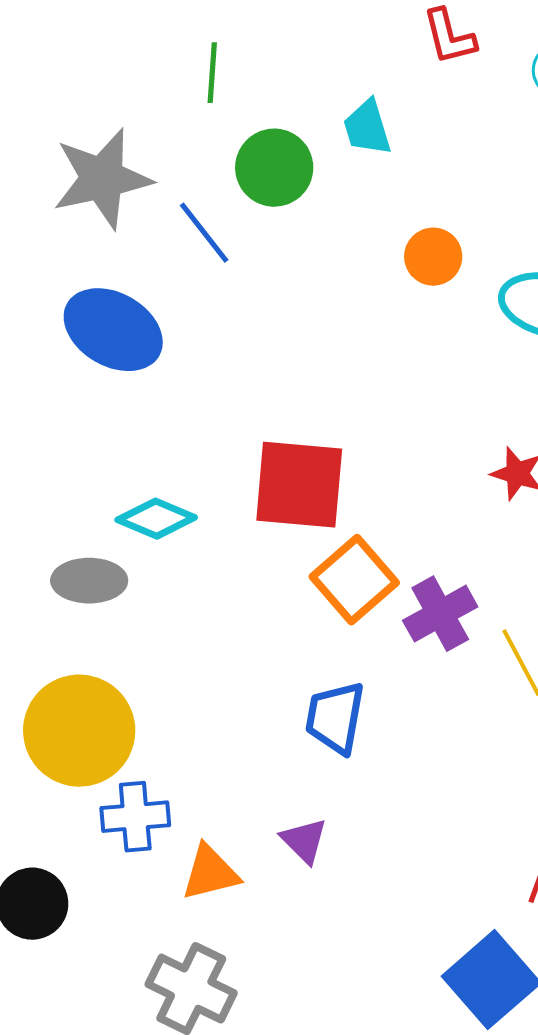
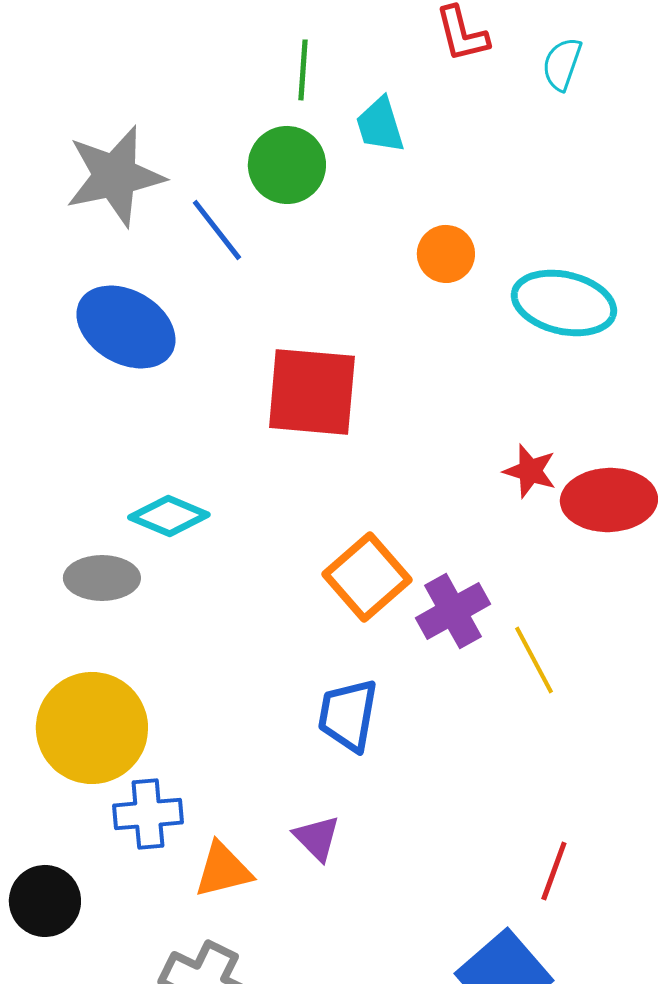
green line: (212, 73) -> (303, 70), moved
red square: (299, 485) -> (312, 392), moved

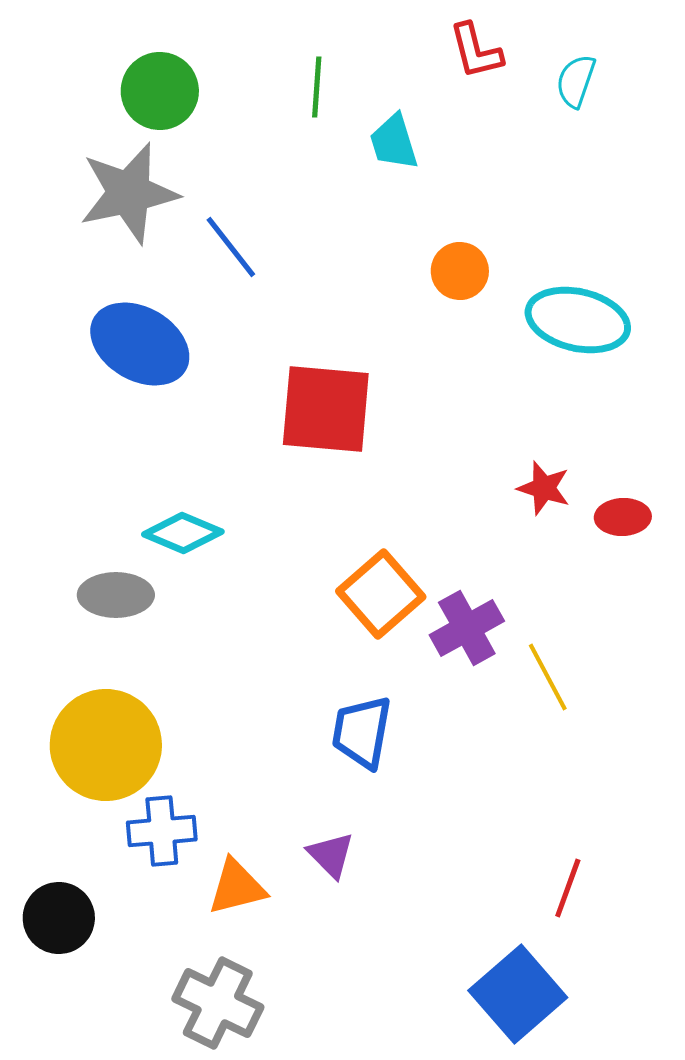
green circle: (287, 165) -> (160, 91), moved
red ellipse: (609, 500) -> (623, 517), size x0.6

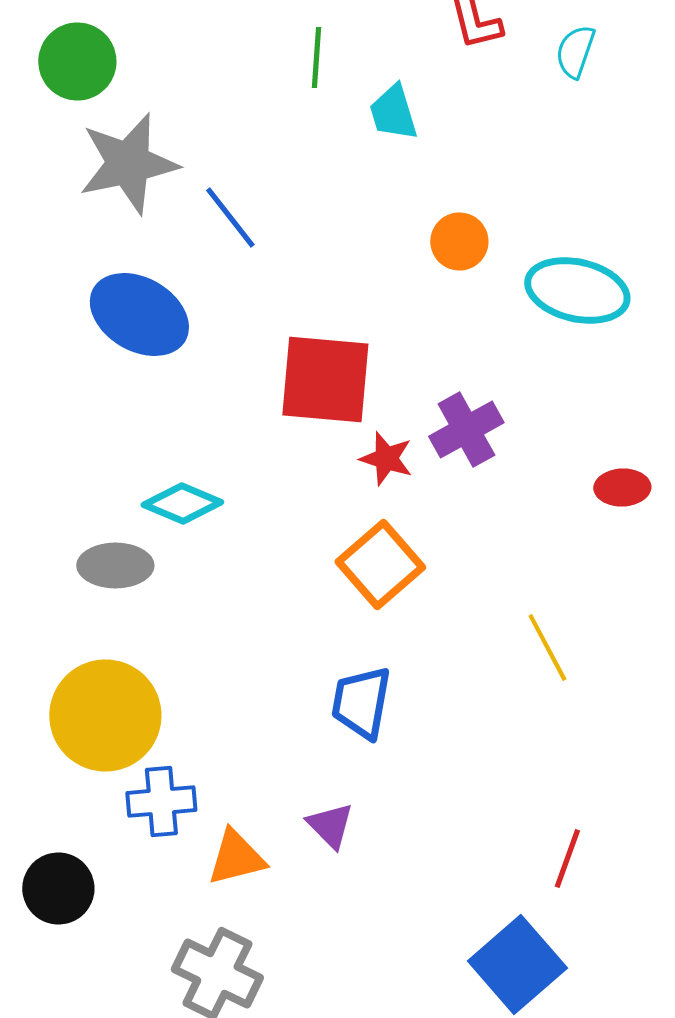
green circle: (160, 91) -> (77, 62), moved
red star: (544, 488) -> (386, 458), moved
purple cross: (467, 628) -> (466, 430), moved

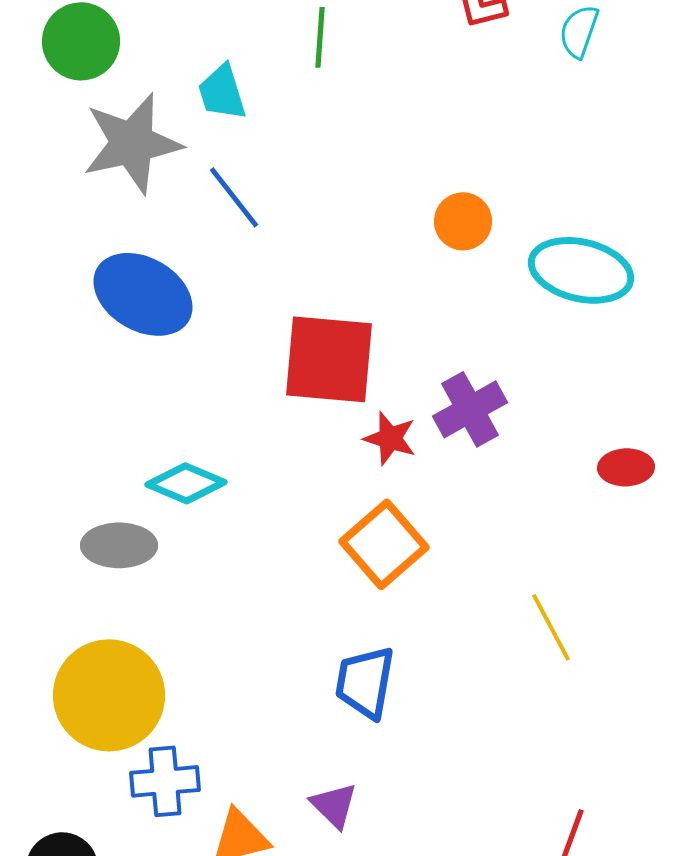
cyan trapezoid: (393, 112) -> (222, 92), moved

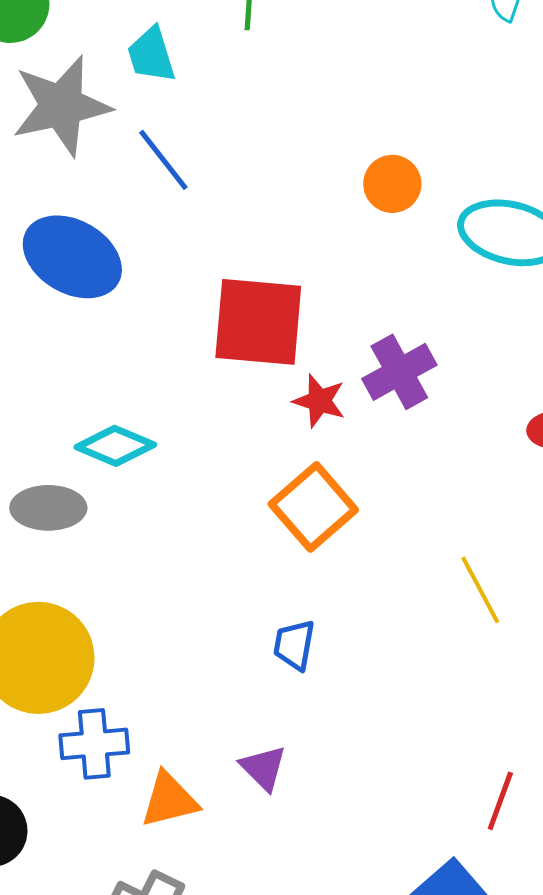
blue trapezoid: (365, 682) -> (294, 645), size x0.7

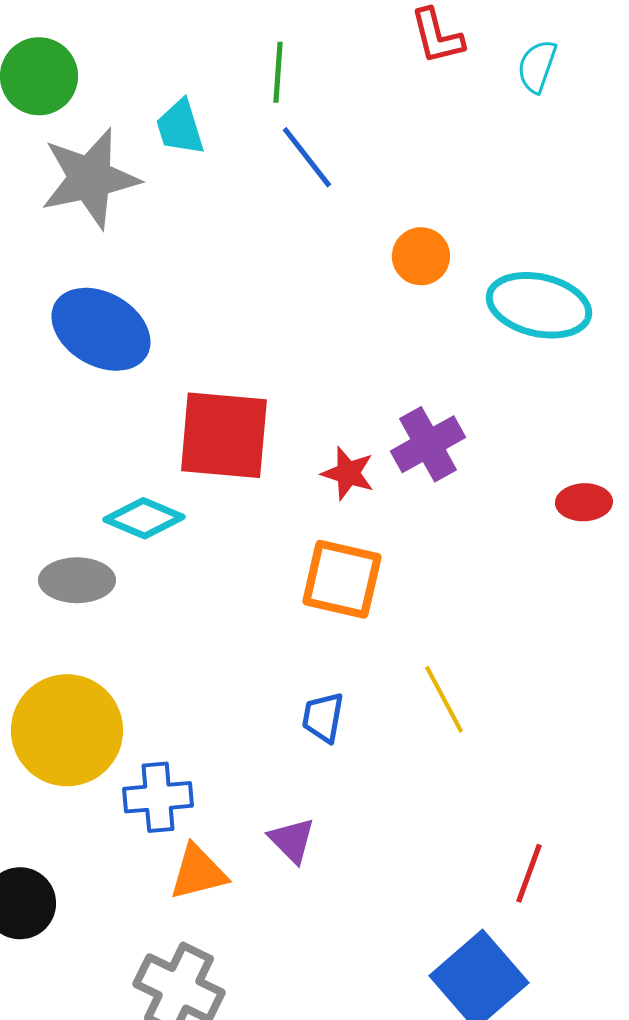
blue line: (163, 160) -> (307, 157), moved
red square: (258, 322) -> (224, 435), moved
orange square: (313, 507) -> (342, 579), turned -36
yellow line: (480, 590) -> (444, 699), moved
blue cross: (94, 744) -> (158, 797), moved

